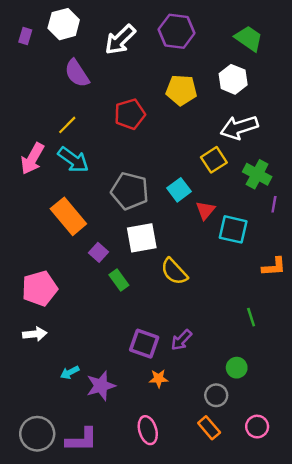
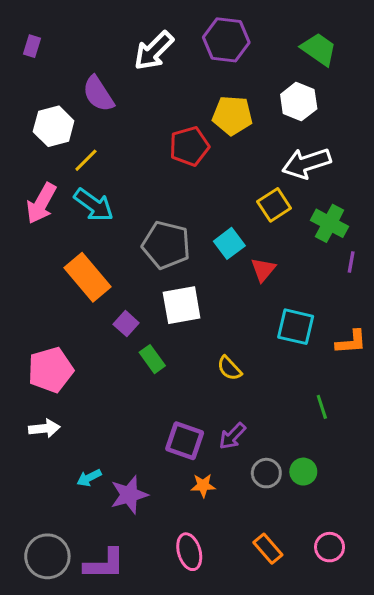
white hexagon: (64, 24) -> (54, 126), moved
red pentagon: (130, 114) -> (189, 146), moved
cyan square: (233, 229) -> (296, 327), moved
yellow semicircle: (174, 272) -> (229, 368), moved, size x0.7
gray circle: (216, 395) -> (266, 473), moved

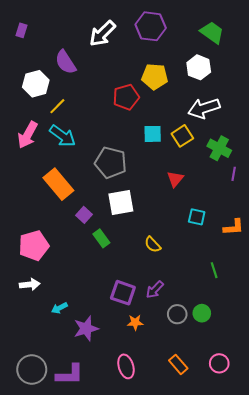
cyan square: (229, 243) -> (153, 134), moved, turned 36
cyan square: (296, 327) -> (197, 217), size x0.7
cyan arrow: (89, 478) -> (59, 308), moved

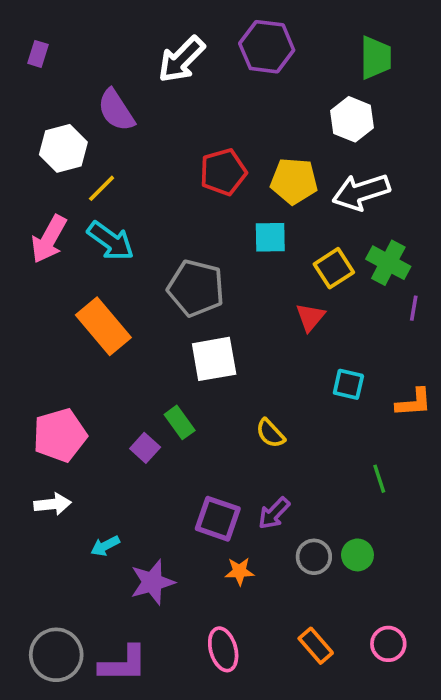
green trapezoid: (212, 32) -> (376, 58), turned 55
yellow pentagon: (155, 77) -> (294, 181), moved
yellow square: (182, 136) -> (334, 268), moved
purple square: (84, 215) -> (145, 448), moved

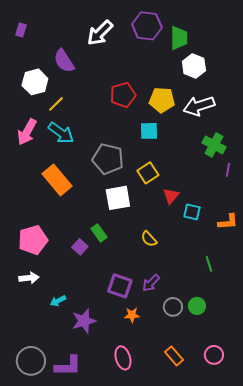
green trapezoid: (376, 58) -> (179, 38), moved
yellow square: (334, 268) -> (148, 173), moved
red triangle: (310, 317) -> (171, 196), moved

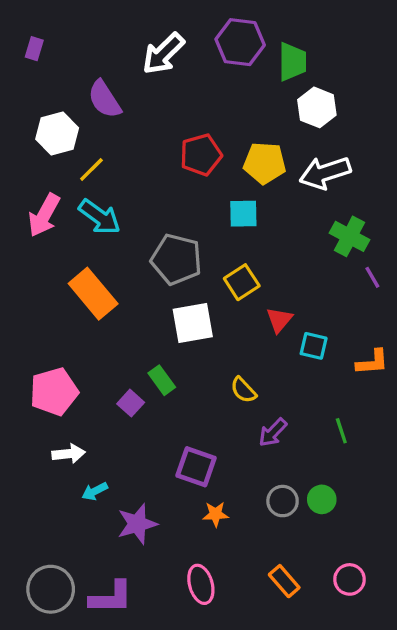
purple line: (228, 170) -> (372, 277), turned -40
white arrow: (29, 278) -> (69, 454), moved
purple arrow: (151, 283) -> (273, 432), moved

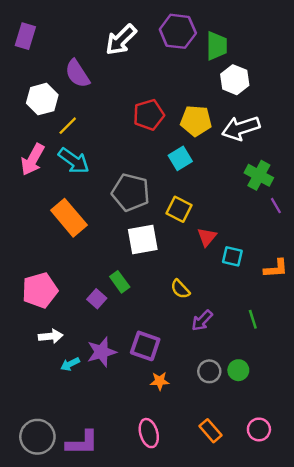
purple rectangle: (34, 49) -> (25, 36), size x1.5
cyan square: (243, 214) -> (180, 158), turned -30
yellow square: (242, 282) -> (179, 209), turned -30
purple star: (137, 524) -> (102, 352), moved

